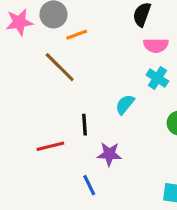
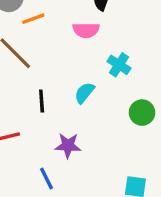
pink semicircle: (156, 45) -> (86, 30), moved
black line: (85, 125) -> (42, 101), moved

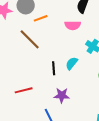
black line: (42, 101) -> (54, 68), moved

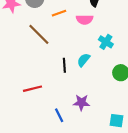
orange line: (41, 18) -> (59, 13), moved
purple star: (62, 95) -> (81, 102), moved

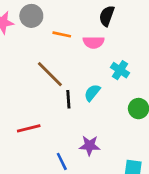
orange line: (59, 13) -> (62, 34), turned 32
brown line: (39, 34) -> (50, 74), moved

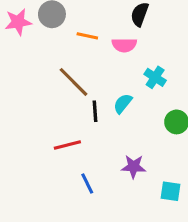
red line: (29, 128) -> (67, 145), moved
purple star: (90, 146) -> (133, 167), moved

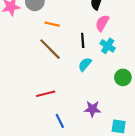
orange line: (87, 36) -> (52, 24), moved
pink semicircle: (124, 45) -> (102, 23), moved, turned 119
black line: (95, 111) -> (83, 40), moved

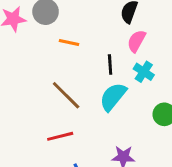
brown line: (50, 49) -> (66, 95), moved
cyan semicircle: (85, 64) -> (113, 97), size x1.5

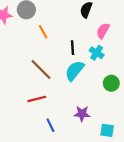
pink semicircle: (136, 41) -> (103, 31), moved
orange line: (69, 42) -> (43, 32), turned 48

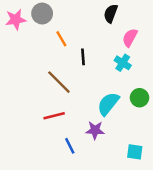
black line: (72, 48) -> (83, 57), moved
cyan semicircle: (75, 71) -> (108, 104), moved
purple star: (82, 114) -> (95, 130), moved

